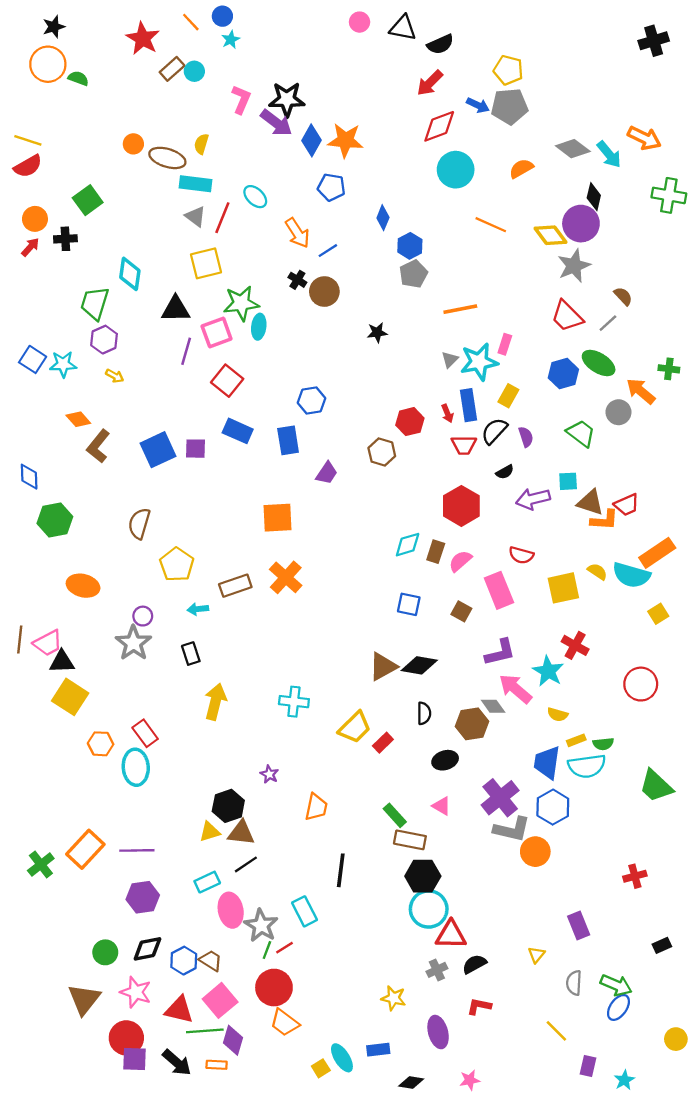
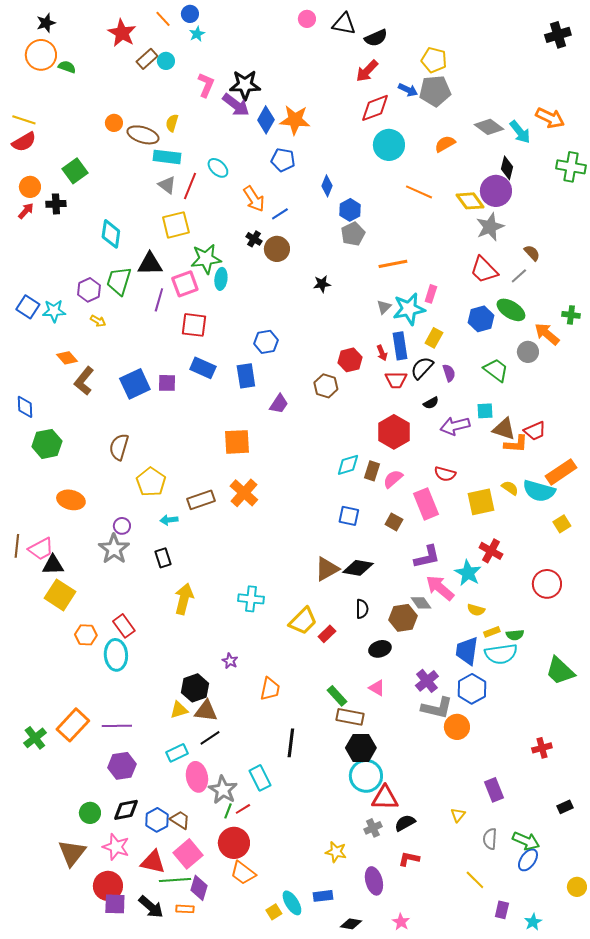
green trapezoid: (95, 303) -> (119, 281), moved
red square: (227, 381) -> (194, 325), turned -32
purple cross: (500, 798) -> (427, 681), size x0.7
pink star: (470, 1080) -> (401, 922), turned -30

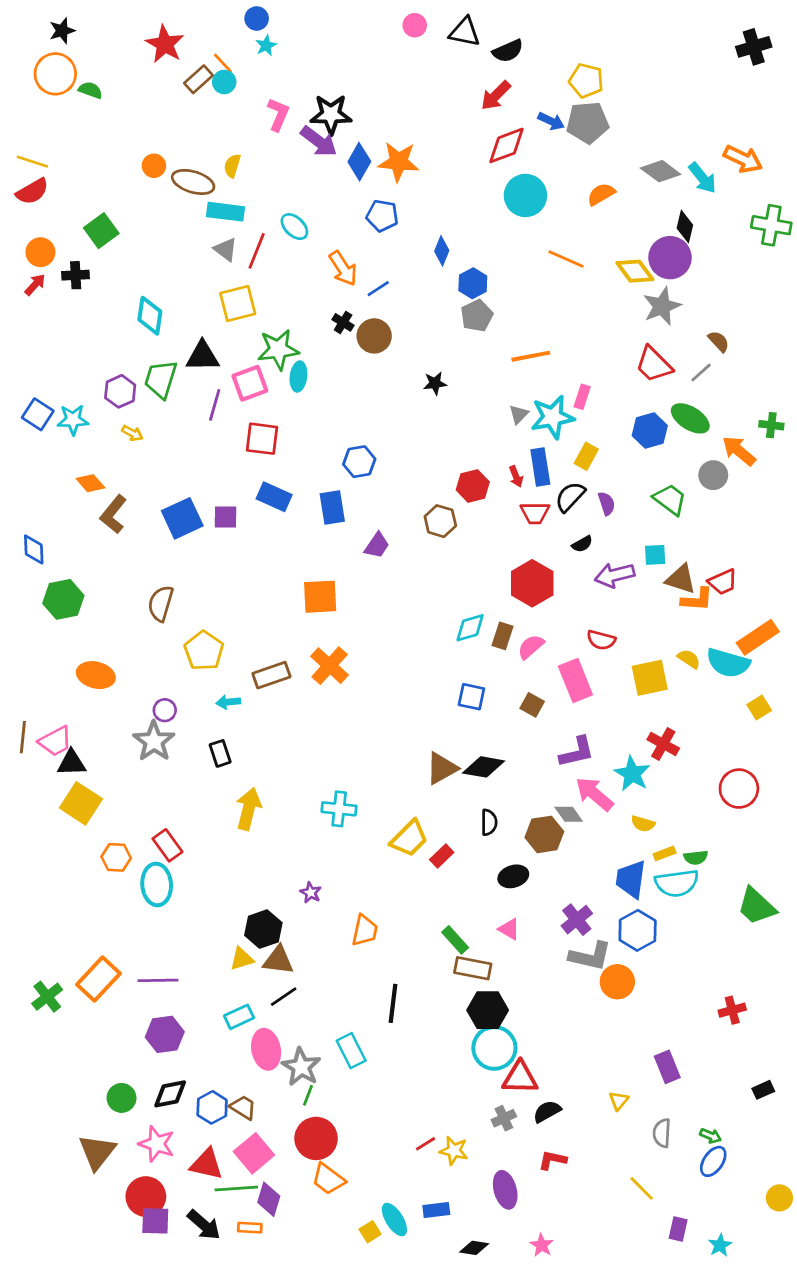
orange line: (163, 19) -> (223, 63), moved
red line: (243, 809) -> (425, 1144), moved
green arrow: (526, 841) -> (711, 1136), size x0.6

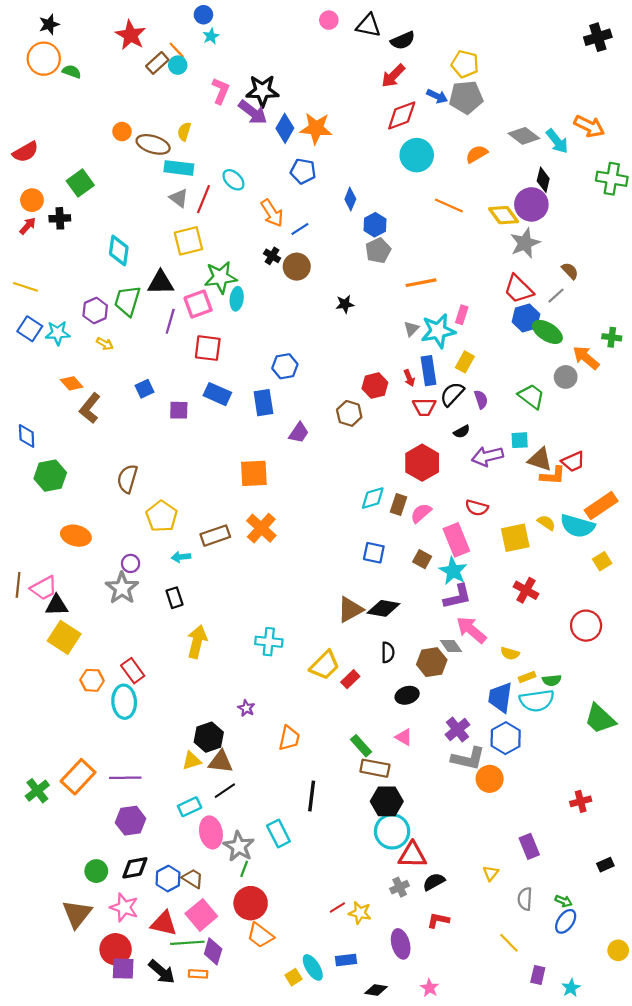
yellow line: (32, 162) -> (26, 287), moved
blue hexagon: (650, 431) -> (526, 318), moved
blue square: (182, 518) -> (144, 389), moved, size x0.6
cyan star: (632, 774) -> (453, 571), moved

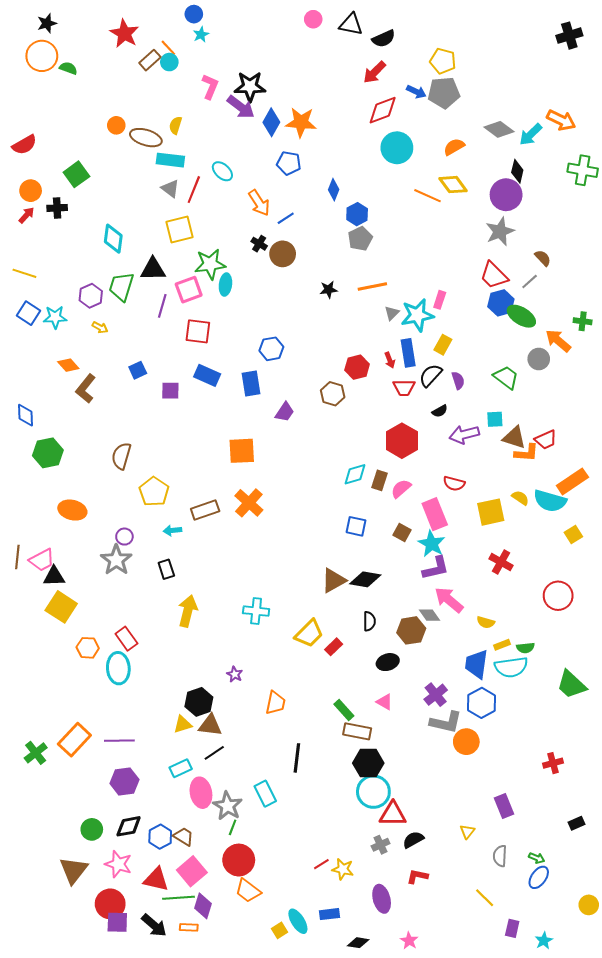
cyan arrow: (557, 141) -> (531, 135), turned 85
yellow diamond: (504, 215) -> (453, 185), moved
orange line: (421, 283) -> (372, 287), moved

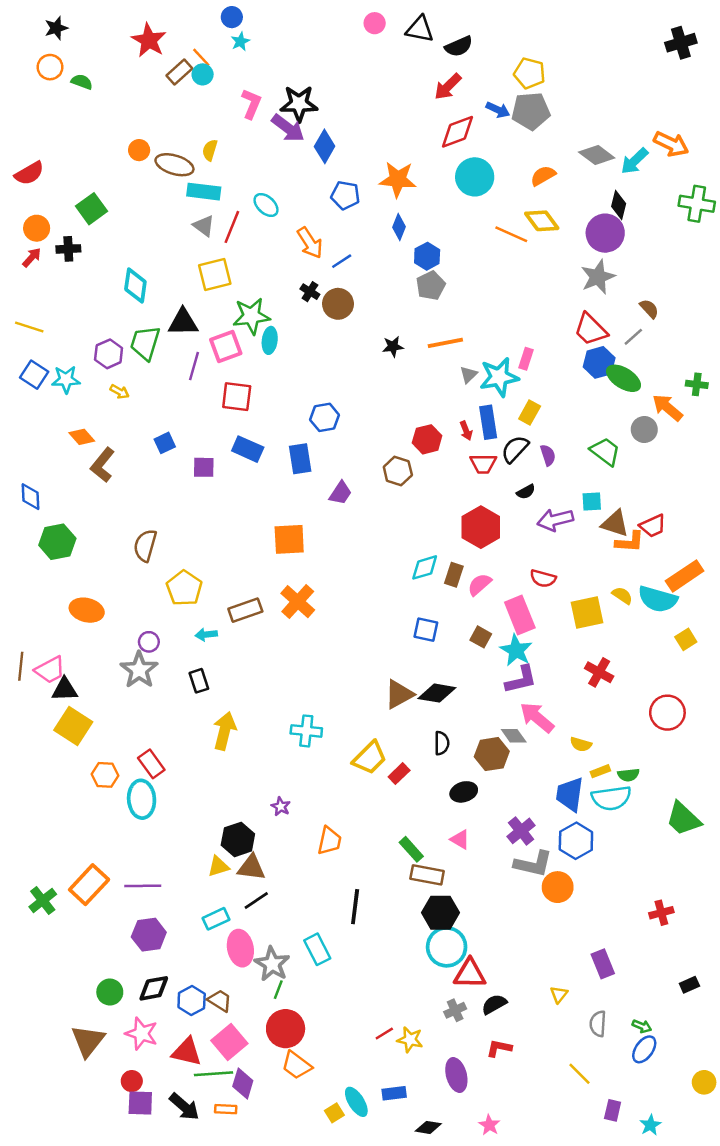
orange circle: (42, 56) -> (50, 67), size x0.7
orange star: (301, 122) -> (398, 179), moved
red circle: (110, 904) -> (132, 1081), size x0.6

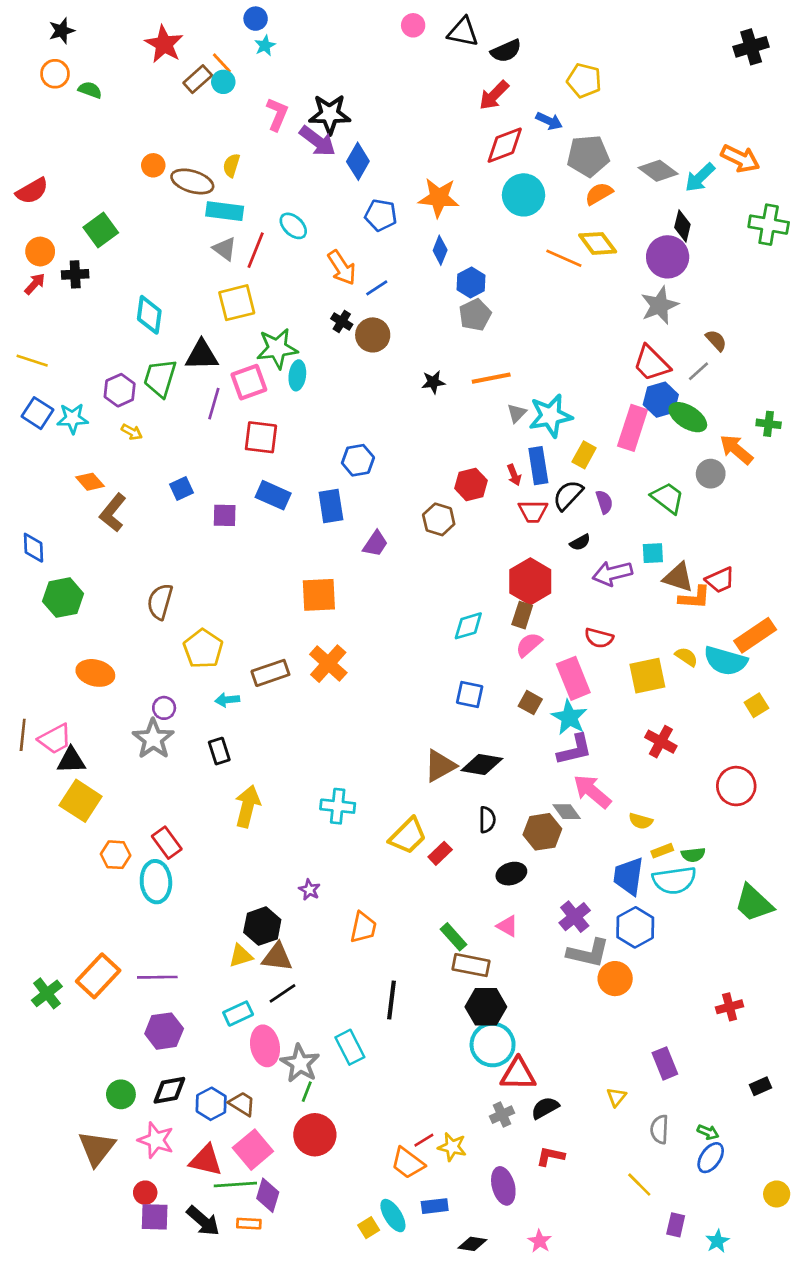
gray pentagon: (531, 111) -> (588, 156), moved
pink rectangle: (526, 359) -> (633, 428), moved, size x1.8
brown rectangle: (454, 575) -> (522, 615), moved
orange trapezoid: (297, 1065) -> (408, 1163), moved

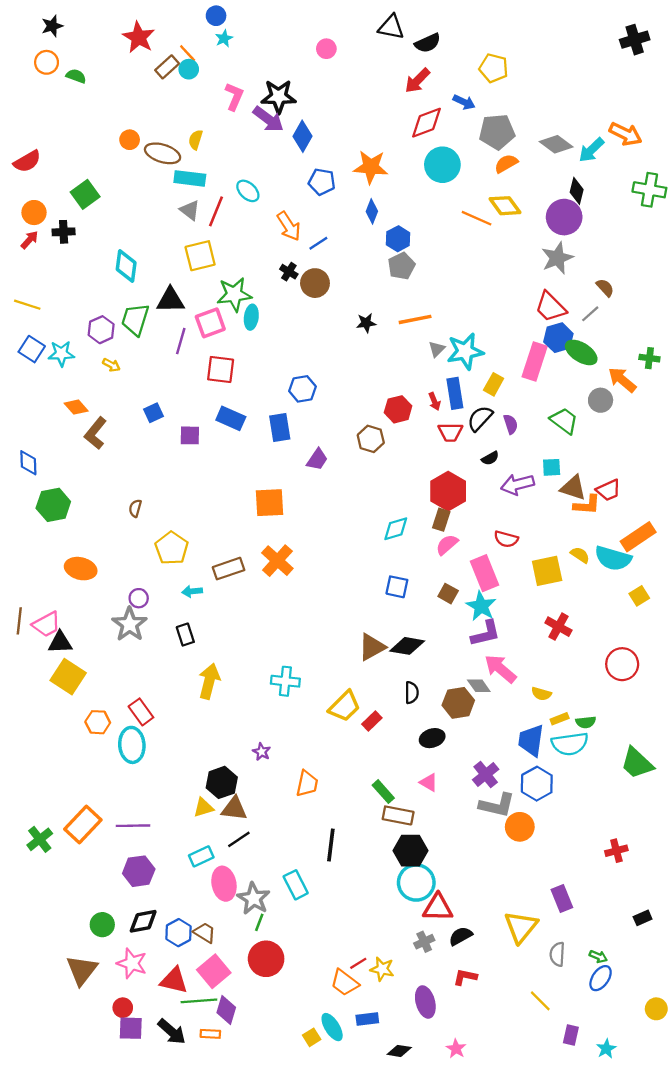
pink circle: (413, 25) -> (326, 49), moved
brown semicircle: (160, 602) -> (135, 508), size x0.6
yellow triangle: (616, 1097) -> (521, 927), size x2.0

